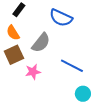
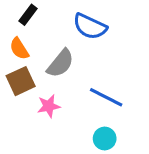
cyan circle: (83, 94) -> (105, 139), moved

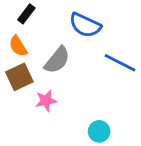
blue line: (106, 97) -> (120, 63), moved

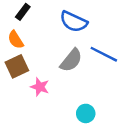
gray semicircle: (57, 60) -> (71, 60), moved
pink star: (46, 101) -> (40, 87), turned 30

